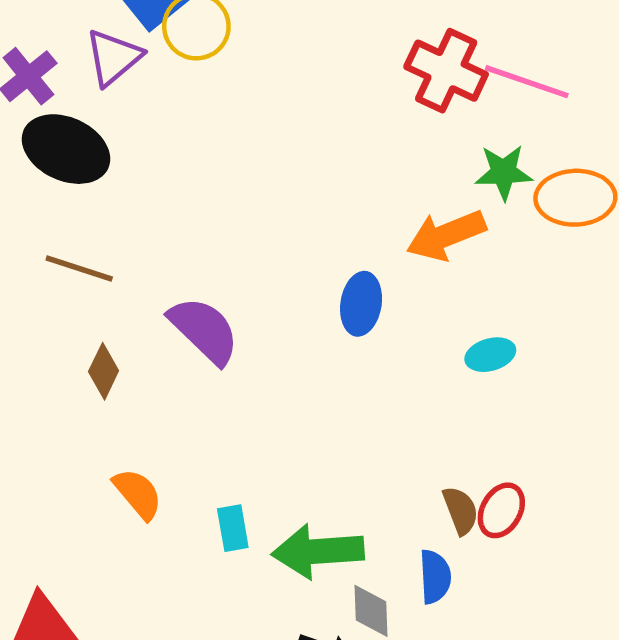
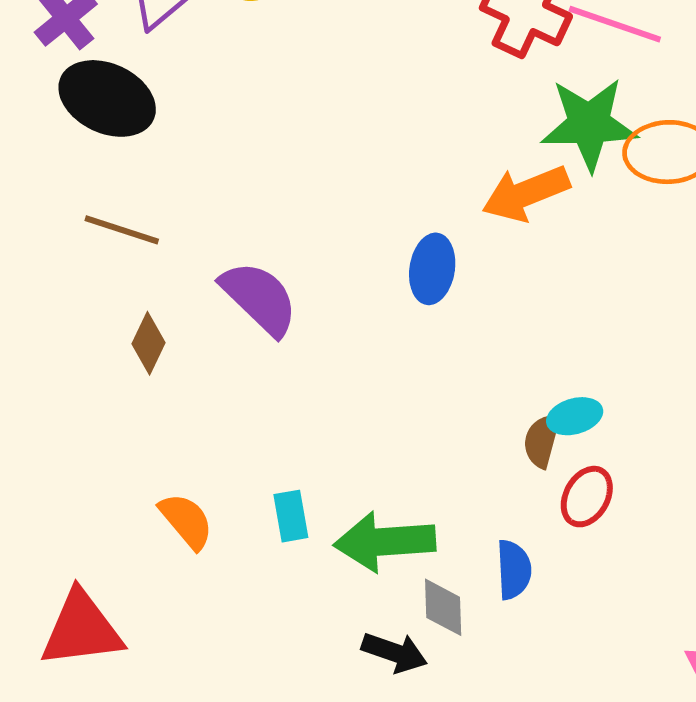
green star: (504, 172) -> (589, 124), size x1.5
cyan ellipse: (490, 355) -> (575, 416), moved
orange semicircle: (138, 494) -> (186, 521), moved
brown semicircle: (460, 510) -> (542, 441), moved, turned -144

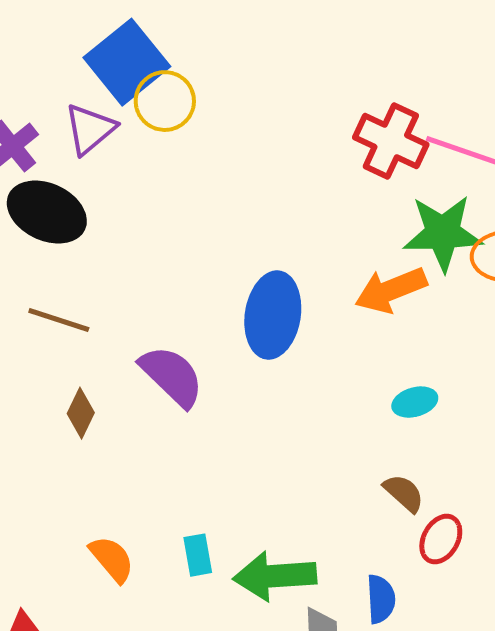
blue ellipse: (432, 269) -> (273, 315), moved, size x1.5
cyan ellipse: (575, 416) -> (415, 402), moved
brown semicircle: (542, 441) -> (404, 493), turned 117

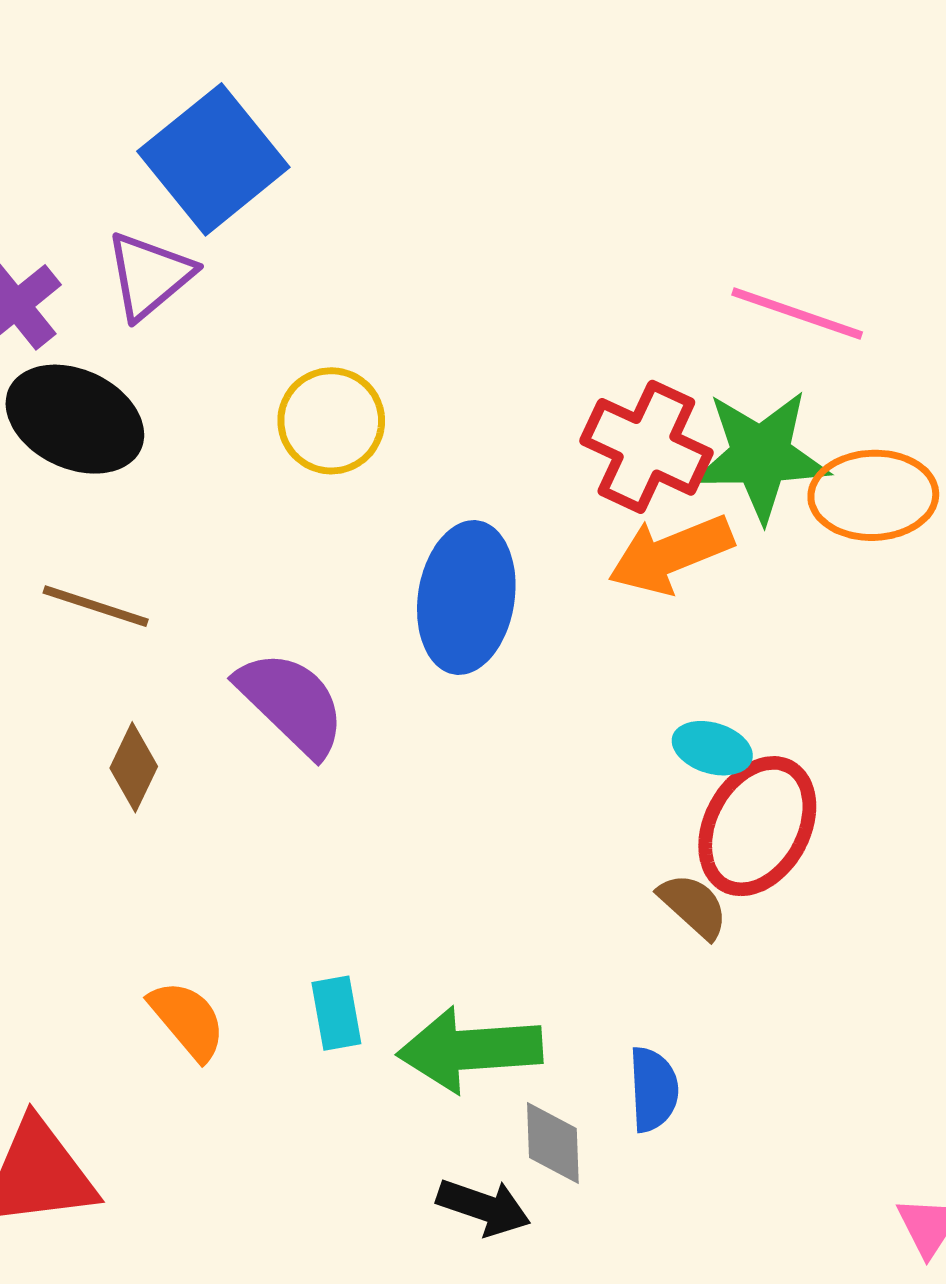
yellow circle: (165, 101) -> (331, 421), moved
red cross: (391, 141) -> (646, 447), moved
cyan ellipse: (415, 402) -> (712, 748), turned 33
red ellipse: (441, 539) -> (757, 826), moved, size x1.6

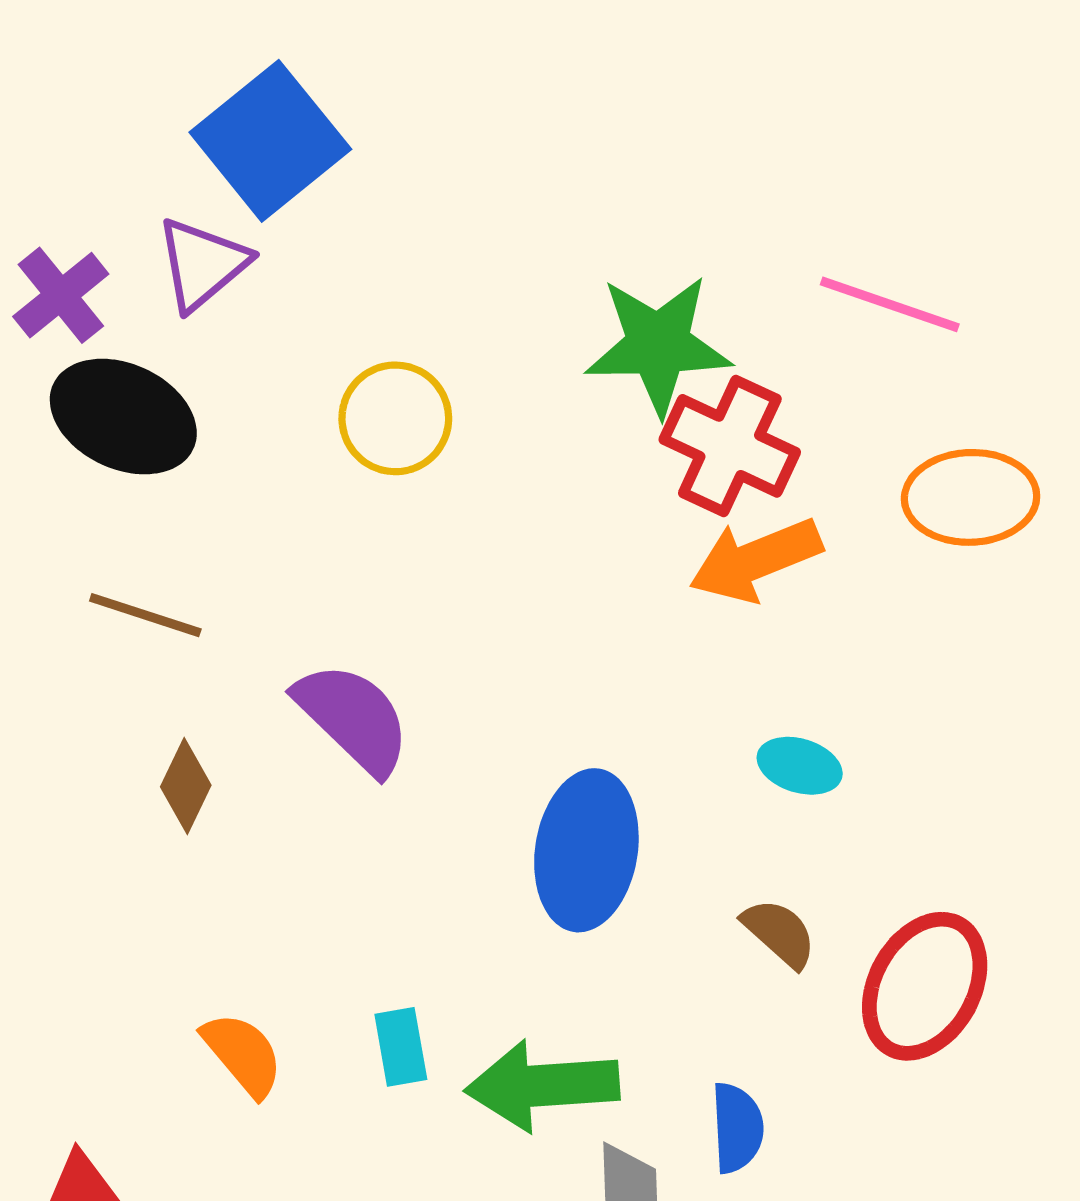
green star: (761, 455) -> (658, 345), moved
blue ellipse: (466, 598) -> (586, 850), moved
red ellipse: (757, 826) -> (925, 986), moved

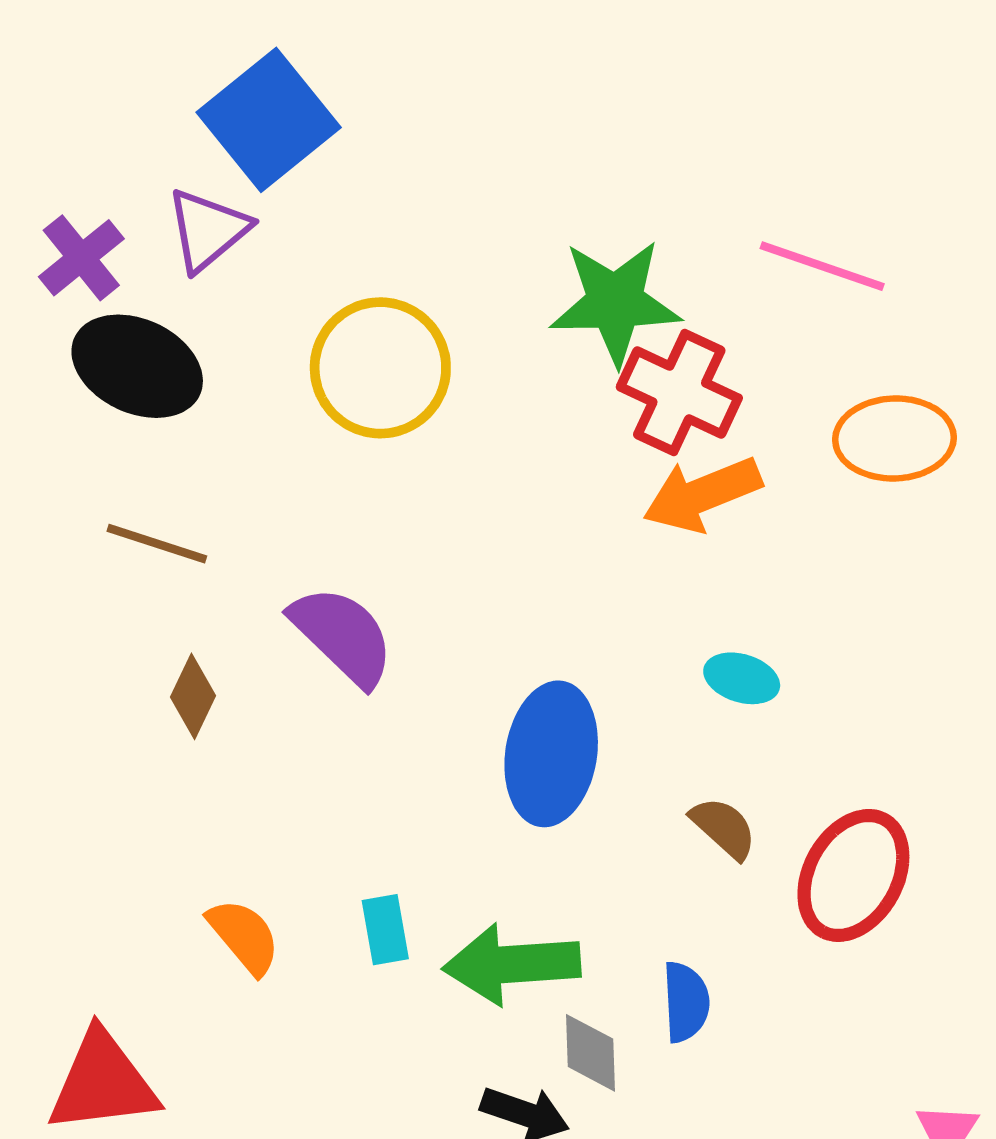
yellow circle: (395, 418) -> (380, 368), size x1.4

